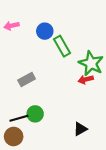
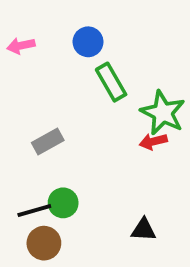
blue circle: (45, 31) -> (88, 42), moved
black triangle: (80, 129) -> (144, 230), turned 32
brown circle: (14, 136) -> (44, 243), moved

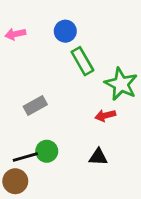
red arrow: (153, 142) -> (105, 115), moved
black triangle: (144, 230) -> (98, 157), moved
brown circle: (44, 243) -> (15, 181), moved

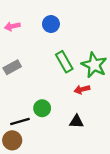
green rectangle: (82, 61) -> (64, 62), moved
gray rectangle: (35, 105) -> (12, 67), moved
green circle: (47, 151) -> (42, 108), moved

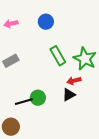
black line: (20, 122) -> (24, 102), moved
black triangle: (76, 122) -> (69, 95), moved, turned -32

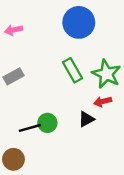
blue circle: (46, 22) -> (79, 22), moved, size x1.6
red arrow: (74, 81) -> (103, 102), moved

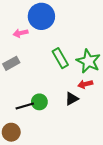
blue circle: (79, 22) -> (41, 16), moved
pink arrow: (13, 30) -> (21, 33), moved

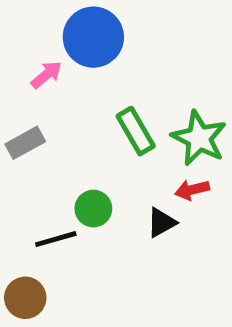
pink arrow: (21, 33) -> (46, 75), turned 152
green circle: (39, 102) -> (93, 209), moved

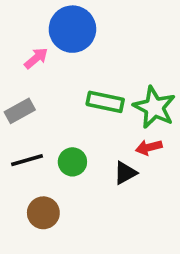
green rectangle: (136, 131) -> (105, 102), turned -48
black line: (56, 239) -> (27, 160), moved
brown circle: (25, 298) -> (43, 213), moved

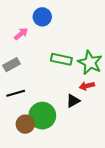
blue circle: (72, 29) -> (42, 17), size x0.7
green circle: (72, 162) -> (42, 116), moved, size x1.6

